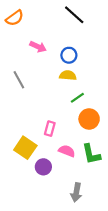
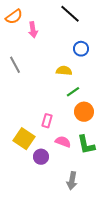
pink arrow: (38, 47) -> (33, 30), moved, turned 56
blue circle: (69, 55) -> (81, 49), moved
gray line: (19, 80) -> (15, 65), moved

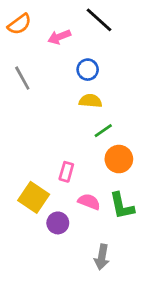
pink arrow: (33, 30) -> (59, 37), moved, turned 77
blue circle: (81, 49) -> (88, 70), moved
gray line: (15, 65) -> (22, 78), moved

